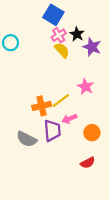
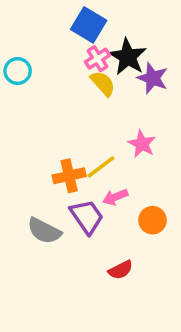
black star: (77, 34) -> (128, 57), size x1.5
purple trapezoid: (52, 131) -> (87, 217), turned -30
red semicircle: (88, 163) -> (121, 270), moved

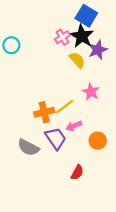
blue square: (89, 25) -> (86, 16), moved
purple star: (153, 78) -> (98, 50), turned 30
yellow semicircle: (103, 83) -> (77, 60), moved
red semicircle: (121, 270) -> (77, 172), turned -35

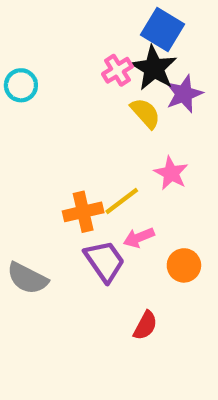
gray semicircle: (28, 147) -> (27, 278), moved

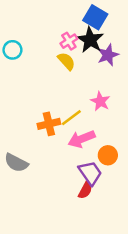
yellow semicircle: (145, 113) -> (66, 61), moved
pink arrow: (139, 238) -> (81, 139), size x1.5
purple trapezoid: (105, 261) -> (90, 173), moved

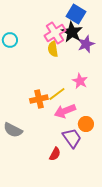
pink cross: (69, 41) -> (55, 33), size x1.5
yellow semicircle: (66, 61) -> (53, 49), turned -147
red semicircle: (85, 190) -> (55, 154), moved

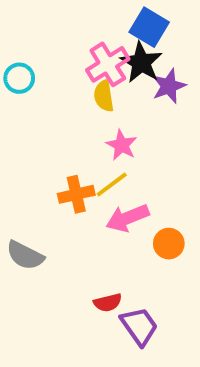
pink star: (80, 81) -> (122, 145), moved
purple trapezoid: (72, 138) -> (139, 326), moved
red semicircle: (55, 154) -> (108, 303), turned 48

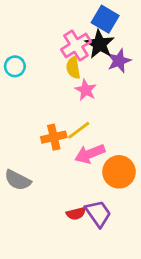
cyan circle: (19, 78) -> (15, 66), moved
pink star: (122, 145) -> (86, 90), moved
orange circle: (169, 244) -> (119, 172), size x1.5
purple trapezoid: (139, 326) -> (98, 213), moved

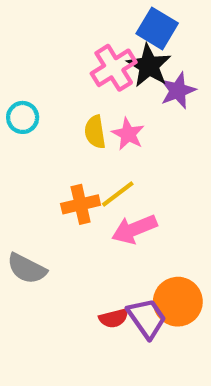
cyan circle: (15, 66) -> (23, 117), moved
yellow semicircle: (73, 68) -> (95, 132), moved
orange circle: (119, 172) -> (178, 302), moved

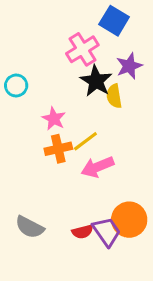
black star: (149, 66) -> (96, 81), moved
yellow semicircle: (95, 132) -> (114, 96), moved
pink star: (128, 134) -> (54, 119), moved
gray semicircle: (27, 269) -> (30, 227), moved

